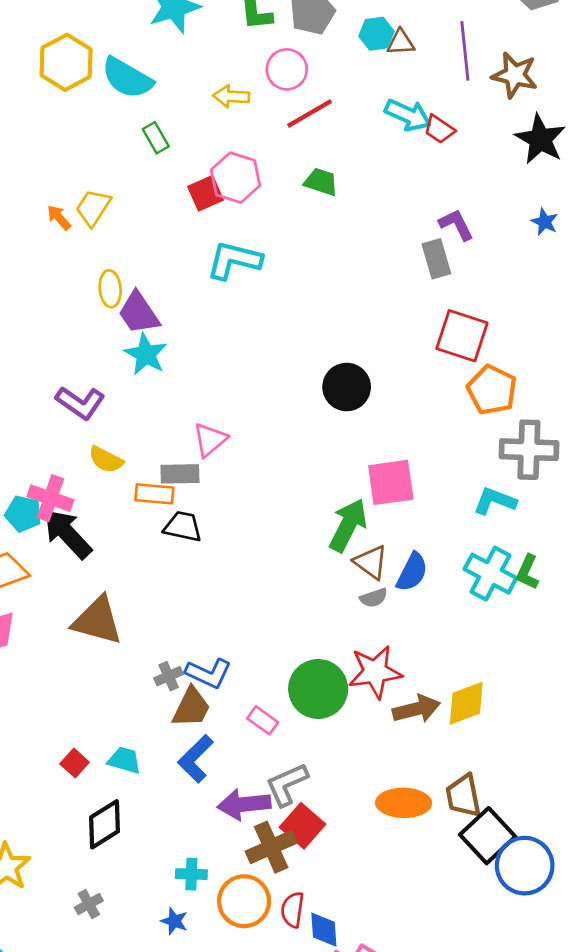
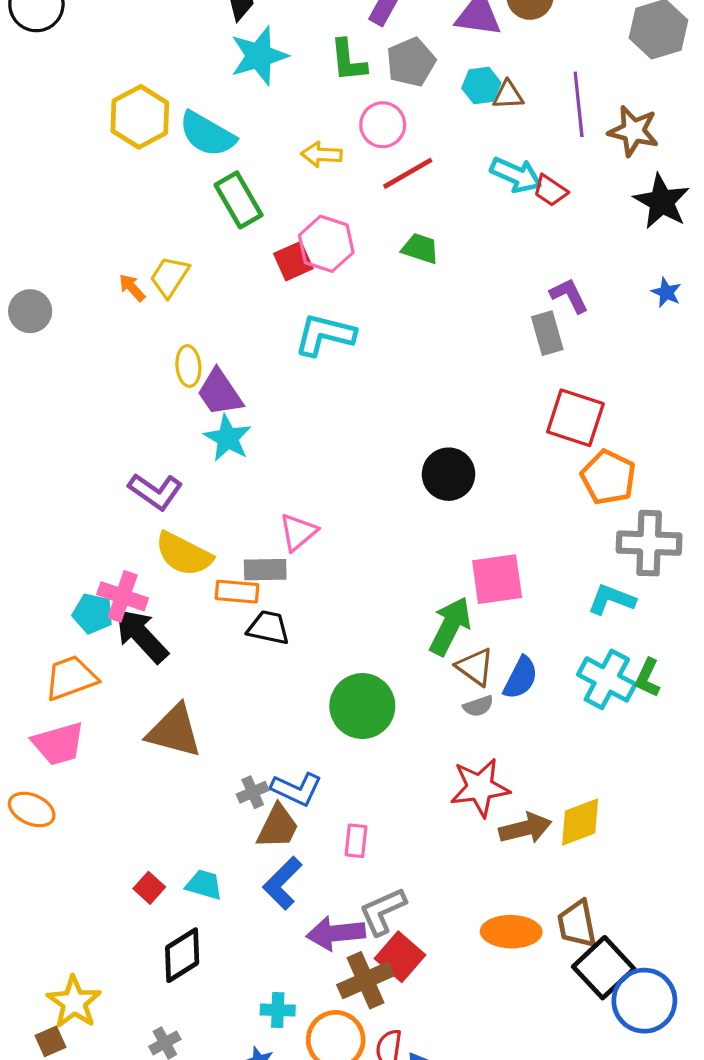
green rectangle: (156, 138) -> (239, 200), size x1.6
yellow semicircle: (106, 460) -> (184, 554), size x1.5
green circle: (318, 689) -> (362, 706), moved
pink rectangle: (263, 720) -> (356, 841), turned 60

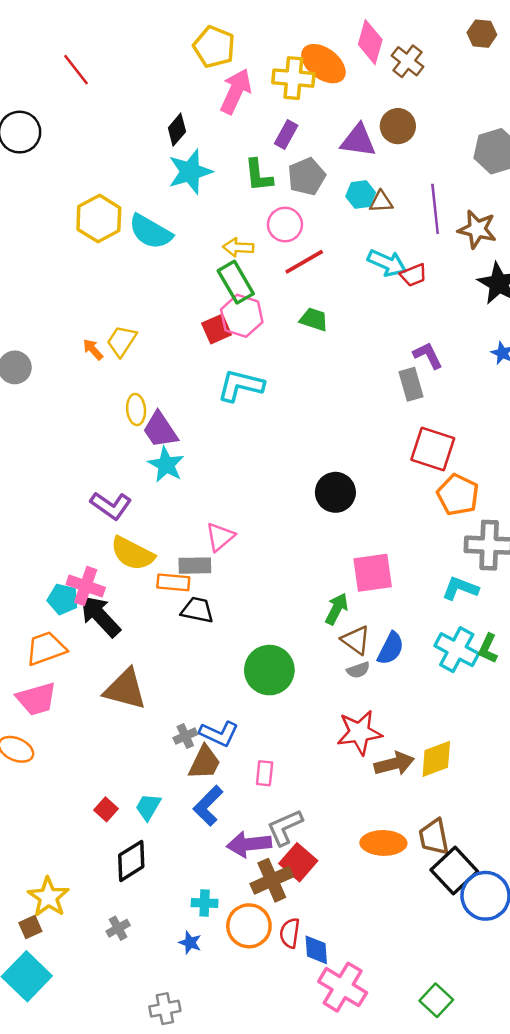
red trapezoid: (550, 191) -> (413, 275), turned -56
green rectangle: (239, 200) -> (236, 282), moved
green arrow: (450, 626) -> (337, 609), size x0.7
cyan trapezoid: (204, 885) -> (148, 807), turned -76

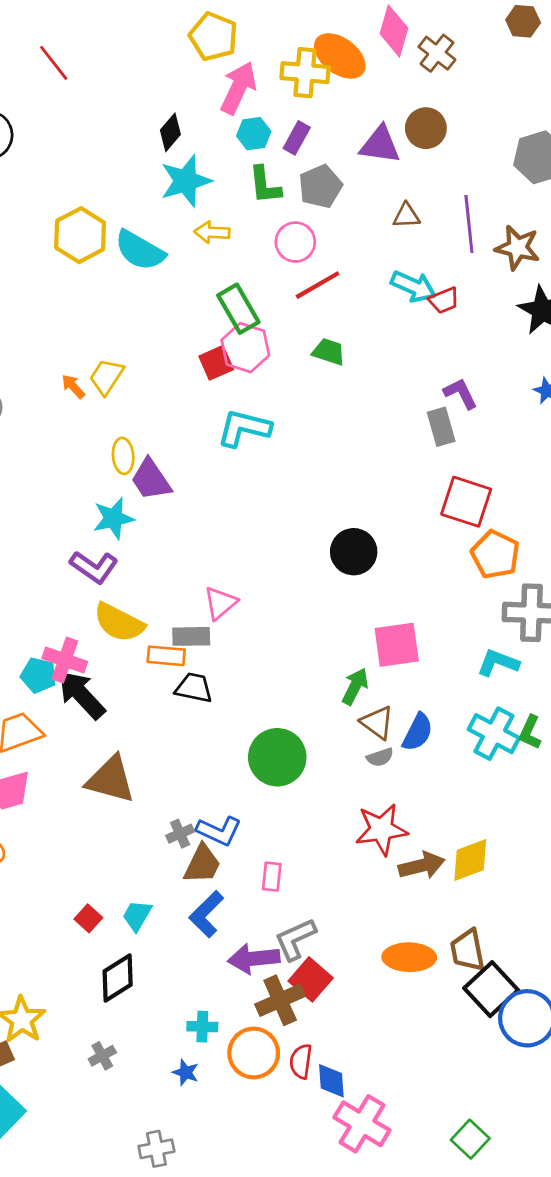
cyan hexagon: (361, 195) -> (254, 134), moved
yellow arrow: (238, 247) -> (212, 232), moved
cyan star: (166, 465) -> (113, 518), moved, turned 30

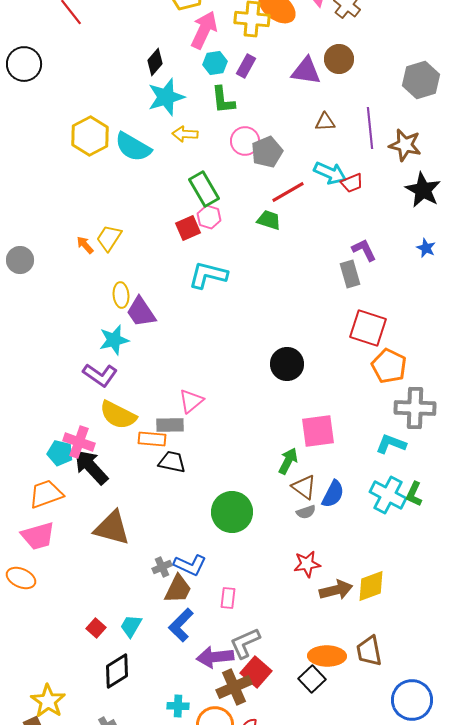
gray pentagon: (320, 186) -> (267, 152), moved
red line: (318, 285) -> (288, 192), moved
pink hexagon: (245, 348) -> (209, 217), size x0.7
red star: (381, 829) -> (307, 564), size x0.7
black square: (491, 989) -> (312, 679), moved, size x0.7

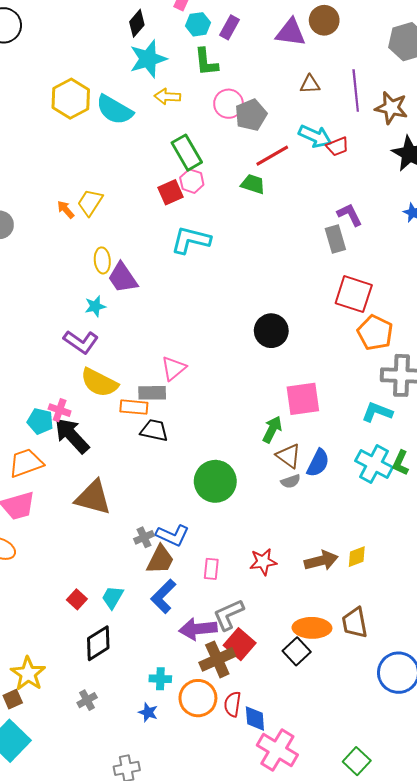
cyan star: (114, 340) -> (95, 306), size x0.7
pink cross: (79, 442) -> (60, 410), size x0.7
red star: (307, 564) -> (263, 562), moved
yellow diamond: (371, 586) -> (357, 557), size x0.7

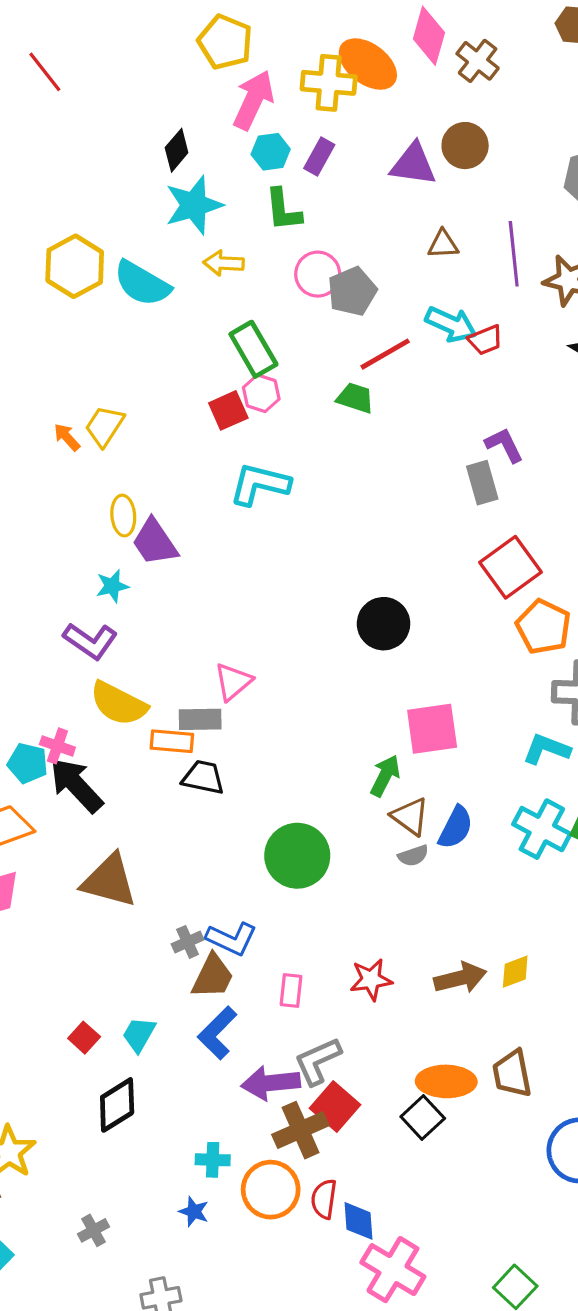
red square: (354, 294) -> (511, 567), turned 36
gray cross: (87, 700) -> (93, 1230), moved

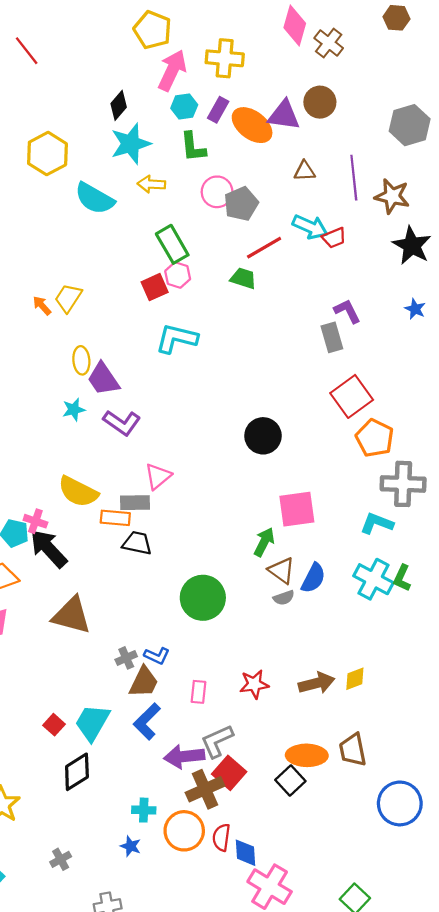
orange ellipse: (368, 64) -> (252, 125), moved
yellow hexagon: (75, 266) -> (47, 154), moved
purple L-shape: (90, 641) -> (122, 423), moved
blue L-shape: (231, 939) -> (157, 656), size x0.7
cyan trapezoid: (139, 1034) -> (92, 723), size x1.5

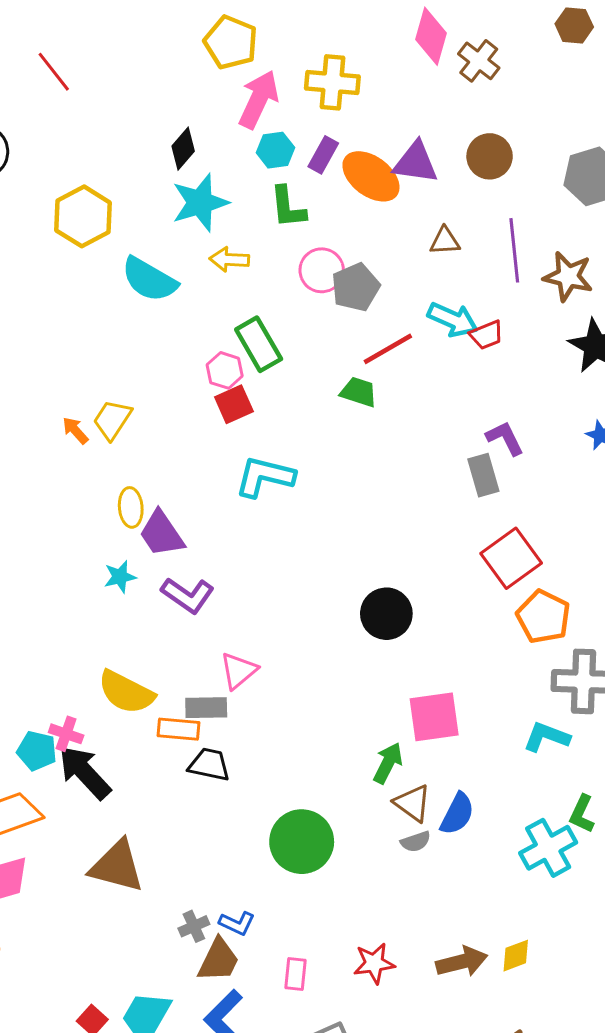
brown circle: (320, 102) -> (490, 156), moved
pink hexagon: (178, 275) -> (225, 370), moved
cyan cross: (374, 579) -> (548, 848), moved, turned 33

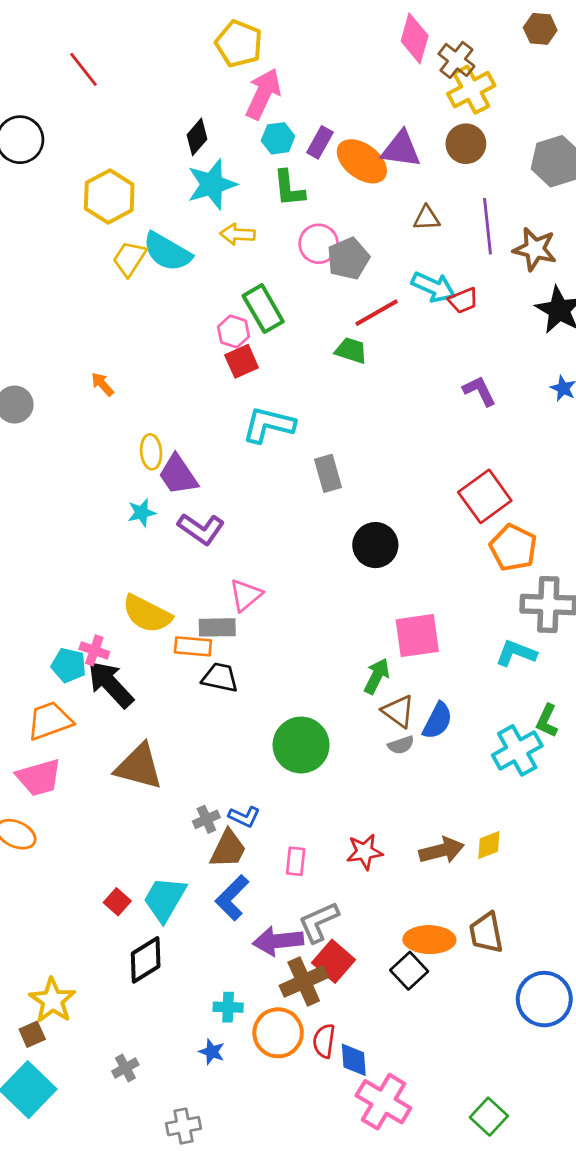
yellow cross: (332, 82) -> (471, 90), moved, turned -33
yellow trapezoid: (112, 420) -> (129, 259), moved
gray rectangle: (483, 475) -> (328, 473), moved

